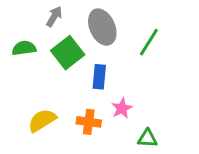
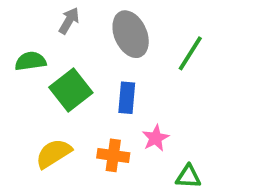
green square: (68, 53) -> (71, 90), moved

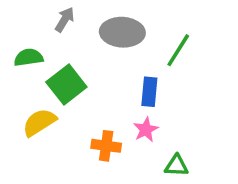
gray ellipse: (131, 34) -> (122, 32), turned -63
blue rectangle: (127, 98) -> (149, 92), moved
yellow semicircle: (54, 153) -> (39, 122), moved

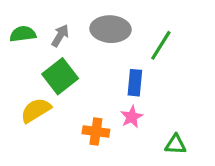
gray arrow: (65, 20) -> (60, 36), moved
green semicircle: (29, 57) -> (23, 34), moved
green triangle: (176, 166) -> (176, 144), moved

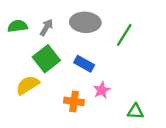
blue rectangle: (135, 83) -> (84, 64), moved, turned -66

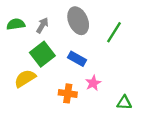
gray ellipse: (85, 22) -> (78, 21), turned 64

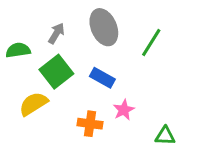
green semicircle: (16, 24) -> (18, 50), moved

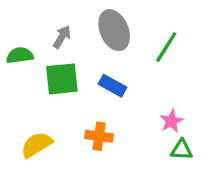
green square: (56, 72) -> (62, 79), turned 32
yellow semicircle: (33, 104) -> (37, 145), moved
pink star: (124, 110) -> (171, 121), moved

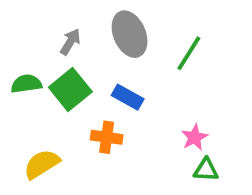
green semicircle: (20, 55) -> (26, 84), moved
green square: (62, 79) -> (70, 90), turned -33
orange cross: (99, 136) -> (107, 137), moved

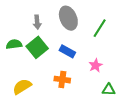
gray arrow: (70, 42) -> (37, 22), turned 144
orange cross: (107, 137) -> (62, 80), moved
pink star: (194, 137) -> (96, 65), moved

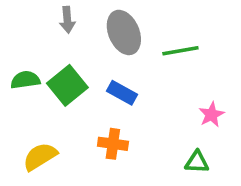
gray arrow: (37, 22) -> (67, 20), moved
green line: (100, 28) -> (180, 51), turned 48
pink star: (96, 65) -> (211, 115), moved

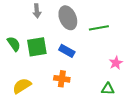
green semicircle: (25, 80) -> (14, 44), turned 63
green square: (67, 85) -> (37, 47), turned 30

